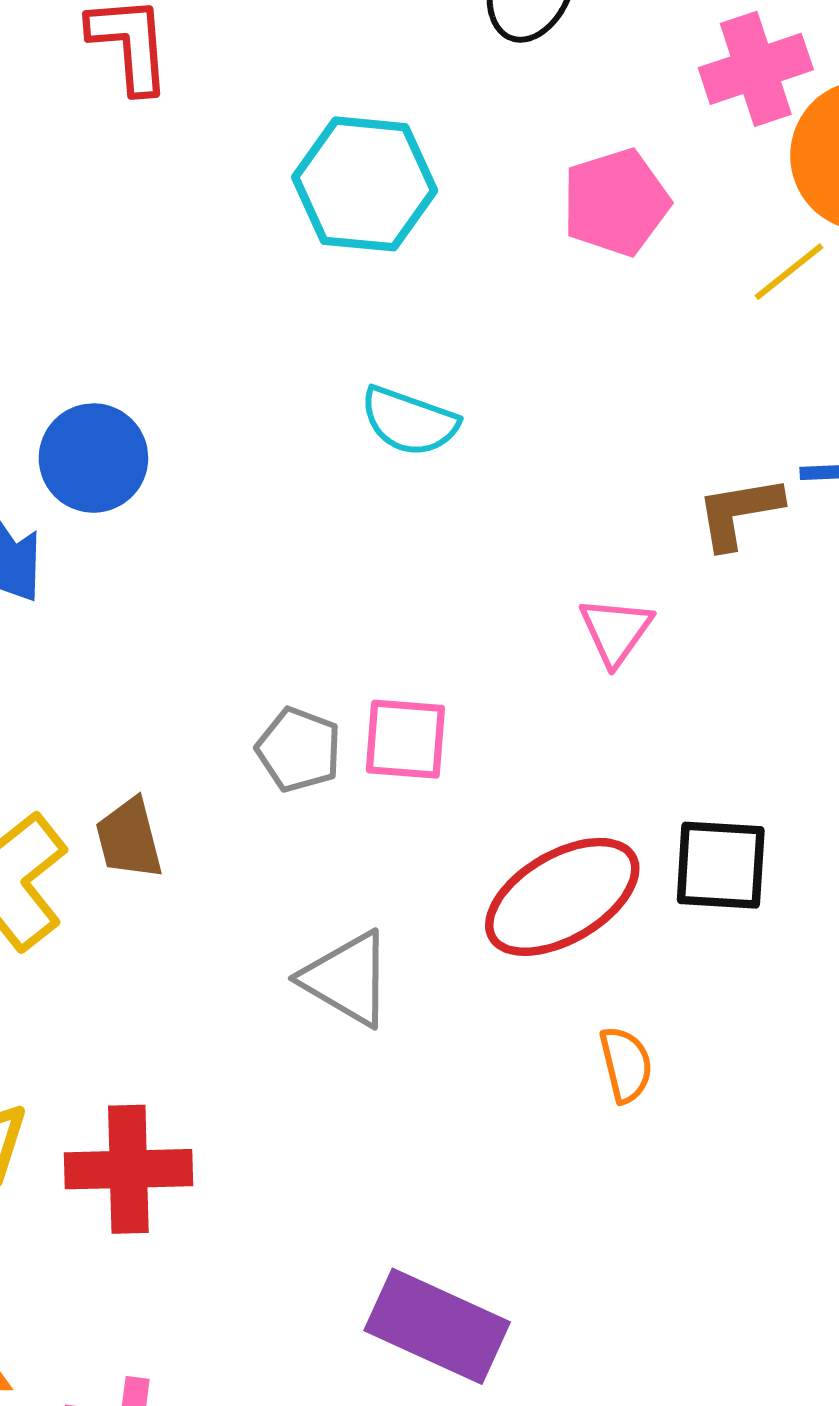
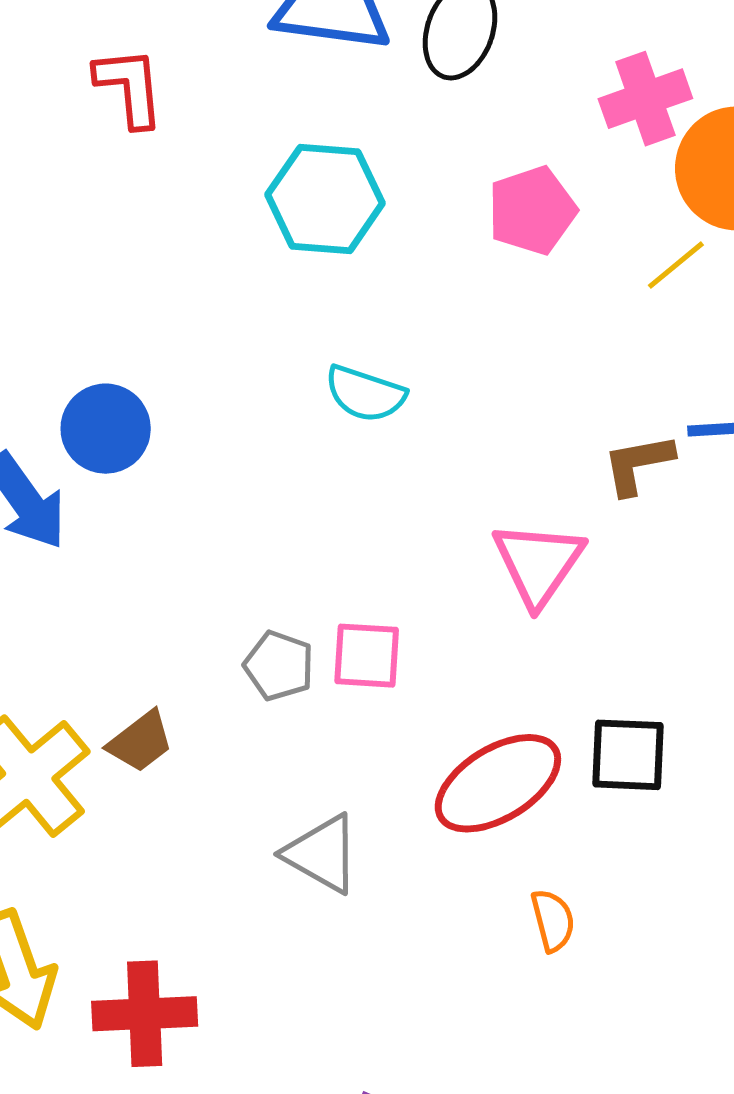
pink triangle: (616, 631) -> (538, 563), size x1.5
brown trapezoid: (129, 839) -> (140, 742), turned -112

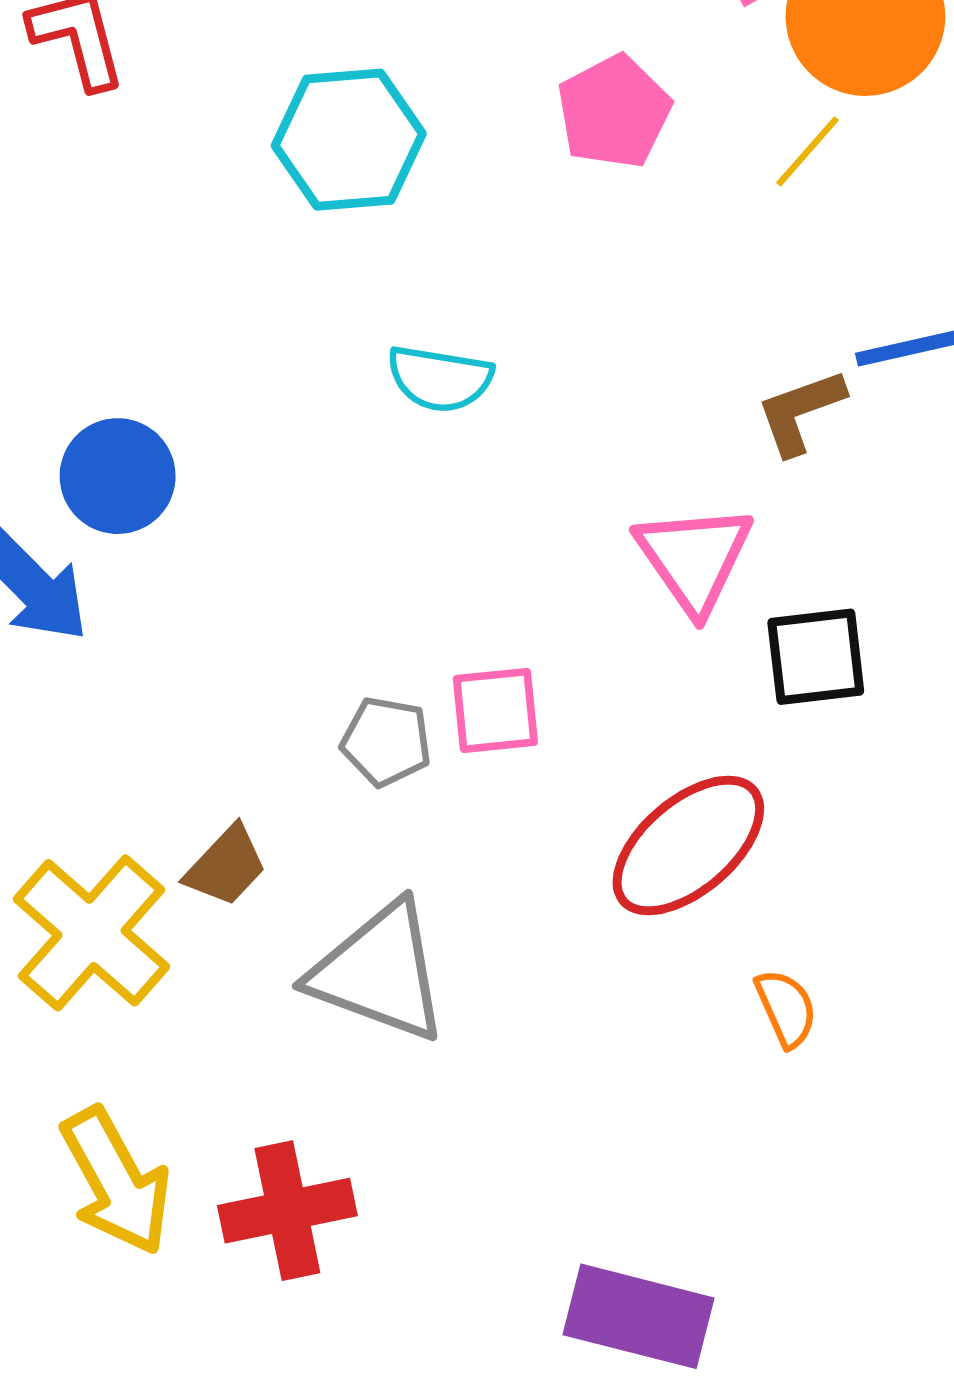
black square: (628, 755) -> (816, 657), moved
gray triangle: (322, 854) -> (379, 972), moved, size x1.4

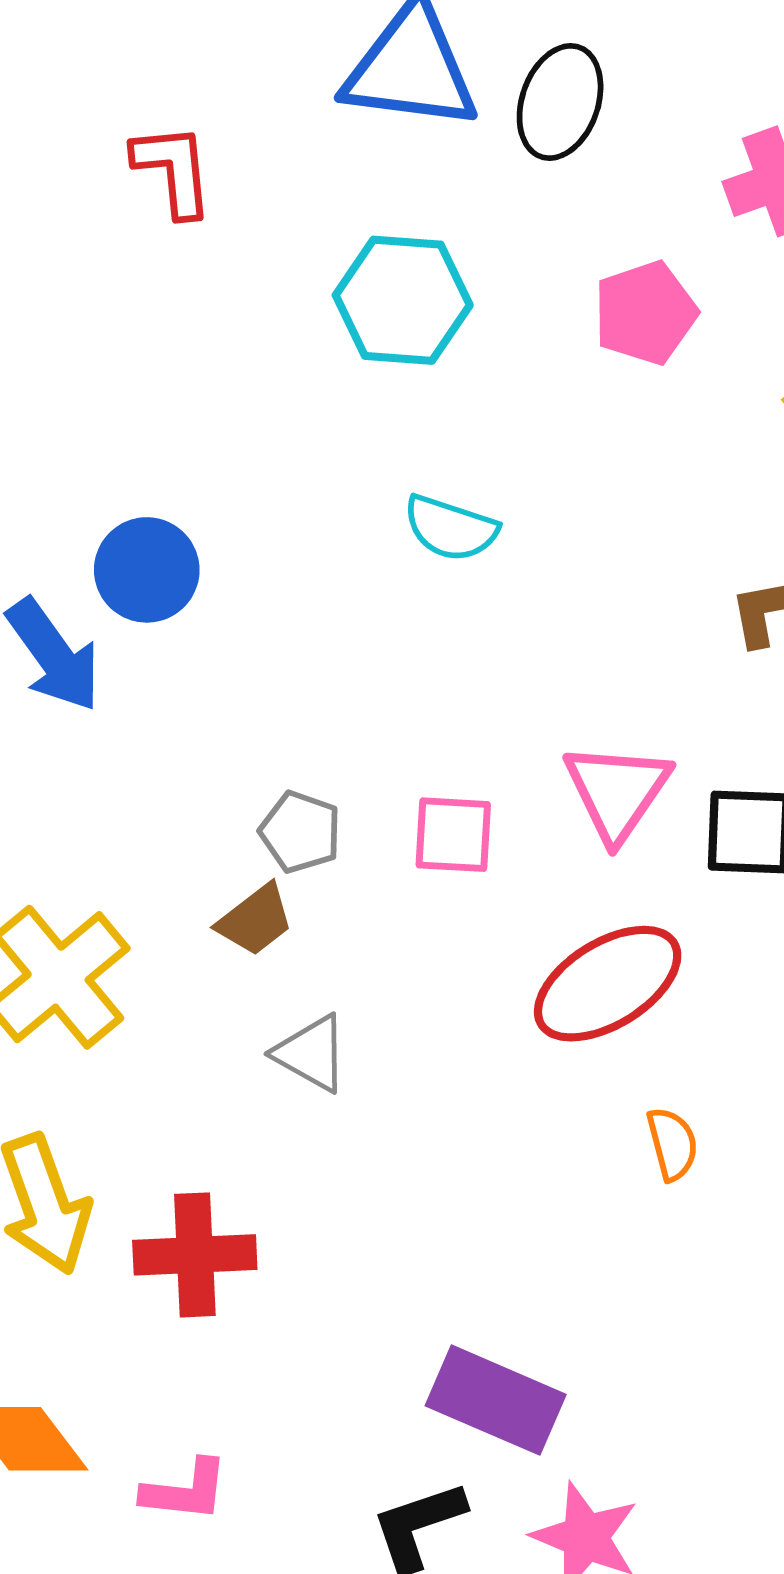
pink triangle: (694, 558) -> (617, 791), moved
gray pentagon: (386, 741) -> (300, 832), moved
brown trapezoid: (226, 866) -> (255, 920), moved
gray triangle: (379, 972) -> (311, 1053), size x0.6

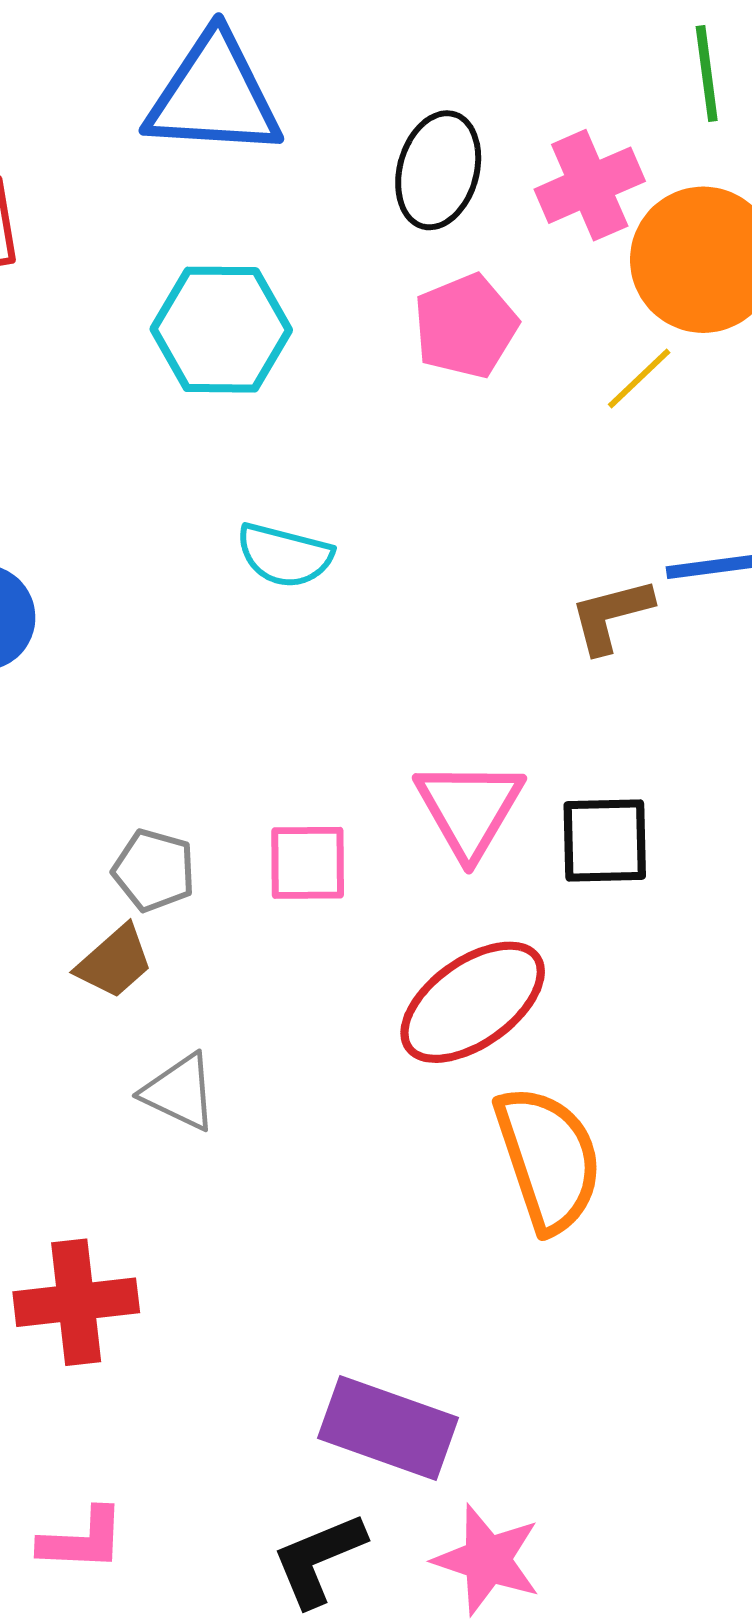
black ellipse: (560, 102) -> (438, 170), moved
orange semicircle: (672, 1144) -> (548, 1159), size x2.0

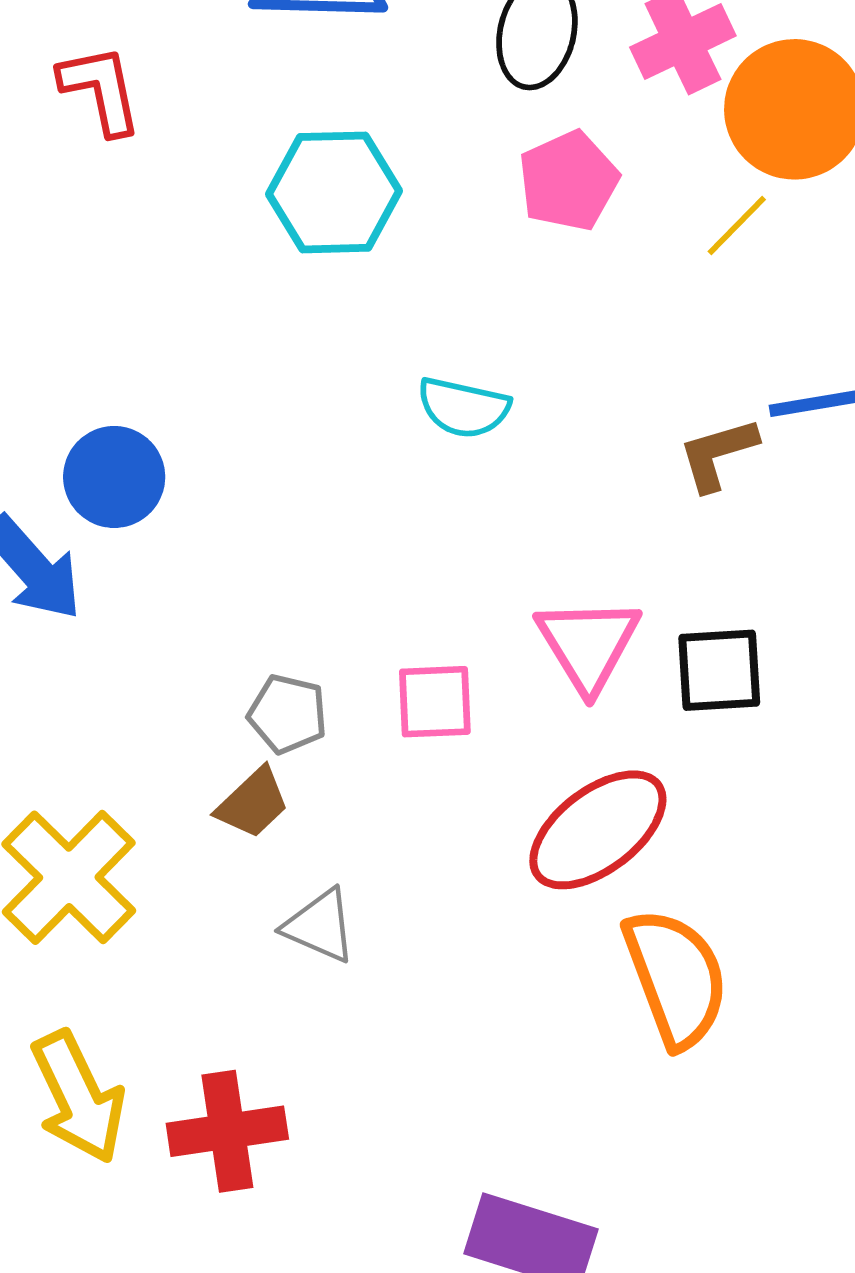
cyan semicircle: (285, 555) -> (463, 408), moved

